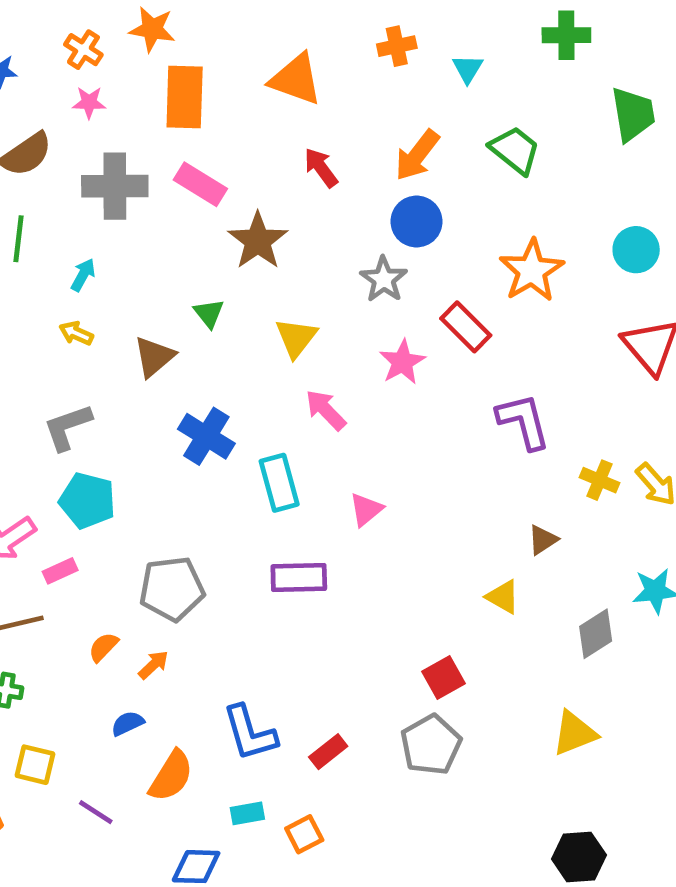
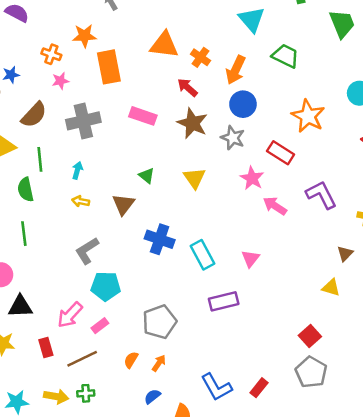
orange cross: (397, 46) -> (201, 57), moved, turned -30
cyan triangle: (468, 69) -> (252, 19), size x1.6
pink rectangle: (200, 184) -> (143, 116), moved
brown star: (258, 241) -> (192, 123), moved
pink arrow: (326, 410) -> (275, 206), moved

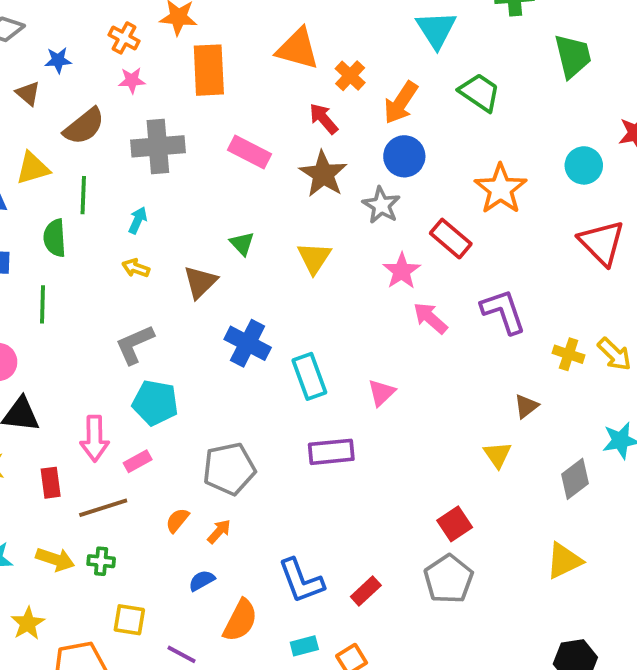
yellow triangle: (331, 288) -> (498, 455), turned 30
pink arrow: (70, 315) -> (95, 439), turned -52

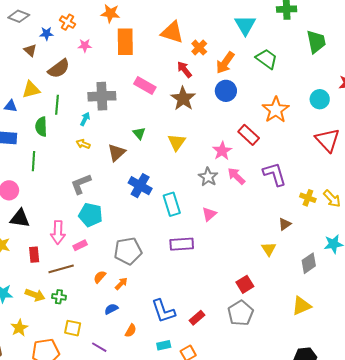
orange cross: (124, 38) -> (68, 22), moved
gray cross: (158, 146) -> (102, 96), moved
gray star: (381, 205) -> (208, 177), moved
orange semicircle: (240, 620) -> (131, 331), size x0.6

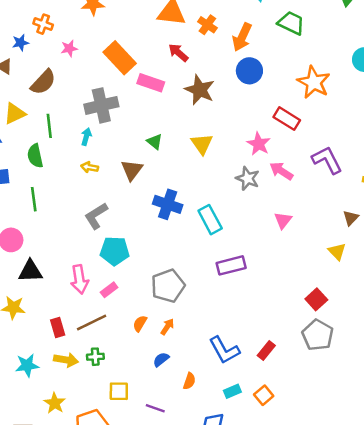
orange rectangle: (125, 42) -> (120, 58), moved, turned -32
red arrow: (184, 69) -> (178, 53), moved
pink triangle: (209, 214) -> (283, 220), moved
red rectangle: (34, 255) -> (58, 327), moved

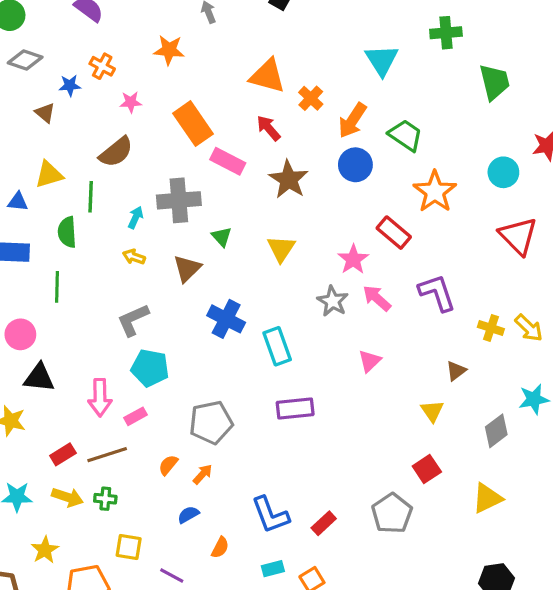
green trapezoid: (291, 23) -> (406, 135), moved
brown semicircle: (43, 82) -> (116, 152), moved
gray cross: (101, 105) -> (179, 200), moved
red square: (316, 299) -> (427, 469), moved
red rectangle: (58, 327) -> (63, 454), turned 66

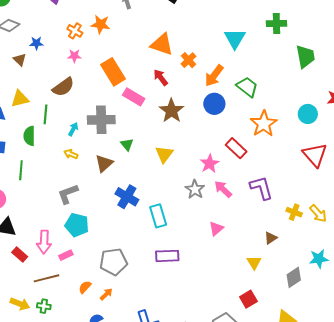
orange cross: (102, 66) -> (75, 31), moved
red rectangle: (63, 454) -> (20, 255), moved, turned 70

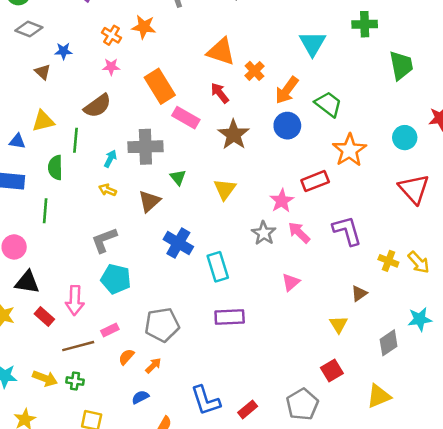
red rectangle: (236, 148) -> (315, 181), turned -65
pink rectangle: (66, 255) -> (110, 330), moved

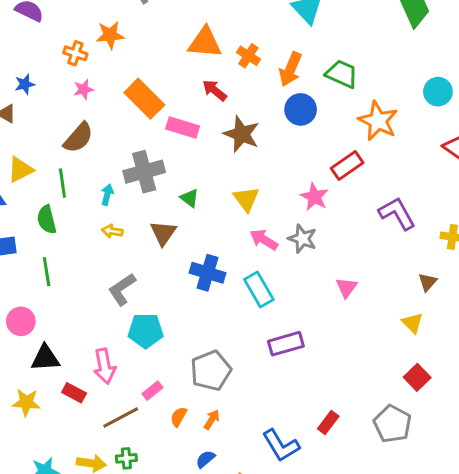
pink arrow: (299, 233) -> (264, 240), moved
red rectangle: (248, 409) -> (328, 423), moved

